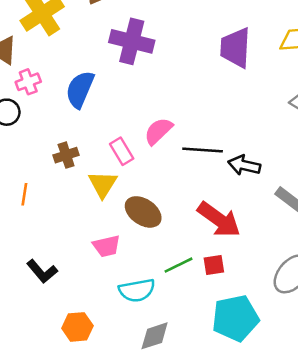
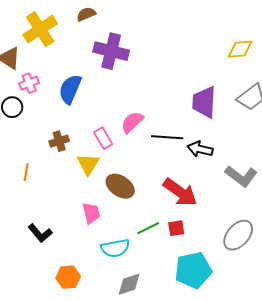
purple trapezoid: (235, 48) -> (204, 102), moved
pink trapezoid: (106, 246) -> (91, 213), turned -90

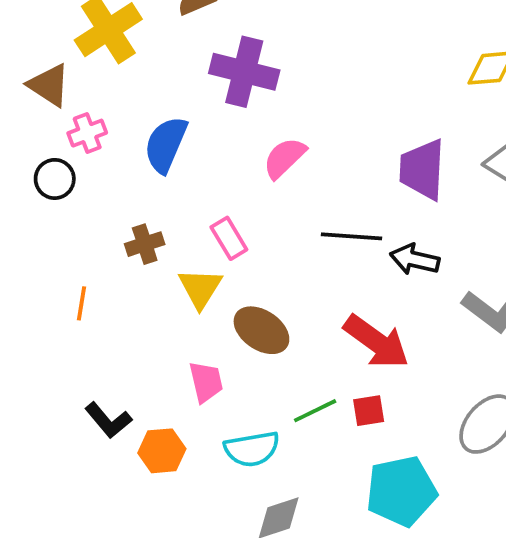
pink semicircle: (132, 122) -> (284, 158), moved
orange hexagon: (68, 277) -> (162, 451), moved

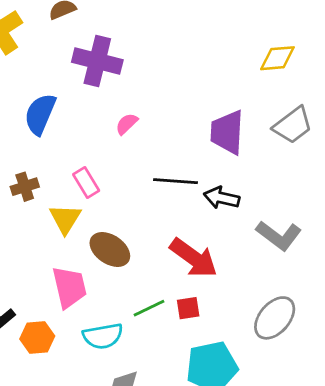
pink semicircle: (284, 158) -> (127, 124), size x0.7
pink trapezoid: (206, 382) -> (69, 287), size x1.4

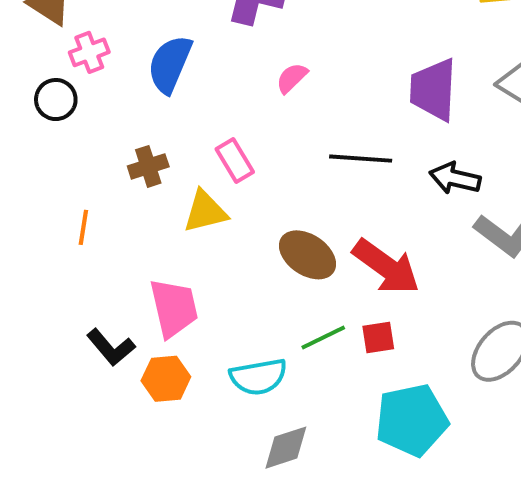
black arrow: (222, 198) -> (455, 178), moved
yellow triangle: (65, 219) -> (205, 212), turned 44
brown ellipse: (110, 250) -> (307, 255), moved
pink trapezoid: (69, 287) -> (174, 308), moved

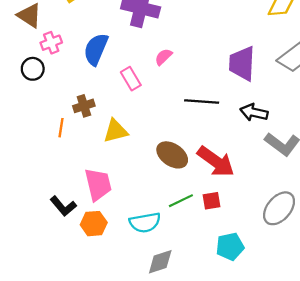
pink rectangle: (235, 160) -> (131, 79), moved
orange line: (83, 227) -> (61, 128), moved
cyan pentagon: (412, 420) -> (230, 246), size x0.7

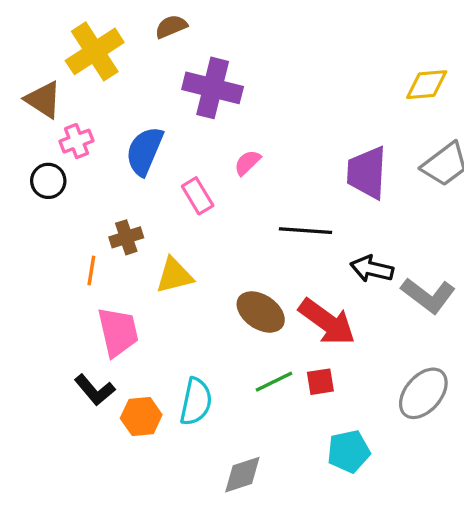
black arrow: (254, 112) -> (372, 269), moved
pink trapezoid: (98, 184) -> (118, 332), moved
cyan semicircle: (145, 223) -> (196, 402), moved, turned -68

